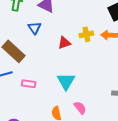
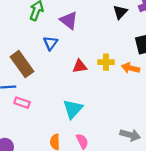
pink rectangle: (29, 84) -> (22, 103), moved

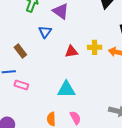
brown rectangle: (22, 64) -> (20, 51), size x0.6
cyan triangle: (73, 109) -> (66, 89), turned 48

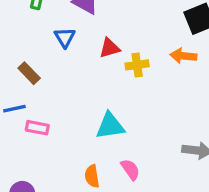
yellow cross: (95, 47) -> (137, 65), moved
red triangle: (71, 52) -> (110, 48), moved

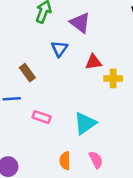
cyan triangle: (110, 126) -> (85, 123), turned -35
pink rectangle: (37, 128) -> (42, 117), moved

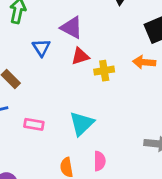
purple triangle: (80, 23) -> (72, 28), moved
pink semicircle: (96, 160) -> (100, 161), turned 36

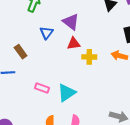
pink rectangle: (34, 124) -> (42, 88), moved

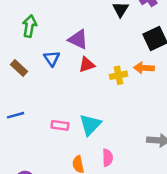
brown rectangle: (21, 52) -> (19, 68), moved
yellow cross: (89, 57) -> (119, 75), moved

